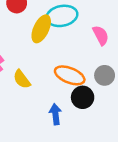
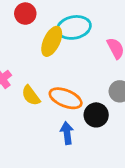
orange ellipse: (70, 75) -> (66, 98), moved

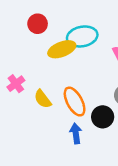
yellow ellipse: (52, 41) -> (62, 49), turned 44
orange ellipse: (66, 98) -> (75, 102), turned 40

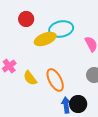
black circle: (103, 117) -> (78, 104), moved
blue arrow: (76, 133) -> (66, 105), moved

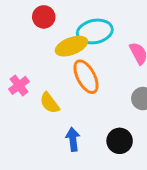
orange ellipse: (55, 80) -> (86, 77), moved
blue arrow: (66, 105) -> (73, 139), moved

